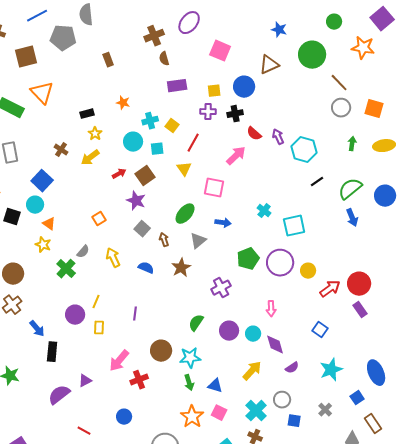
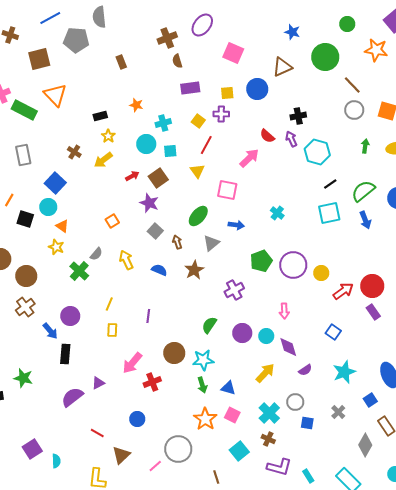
black cross: (235, 114) -> (298, 116), moved
yellow square: (172, 126) -> (198, 121), moved
cyan square: (294, 226) -> (329, 213), moved
purple circle: (75, 315) -> (70, 316), moved

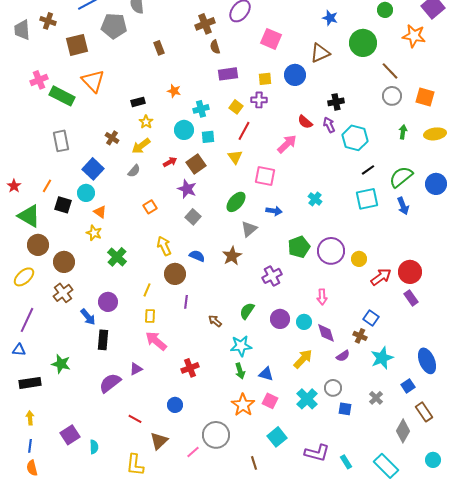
brown arrow: (177, 242) -> (215, 321), moved, turned -32
gray semicircle: (96, 254) -> (134, 171), moved
brown circle: (174, 353) -> (175, 274), moved
pink arrow: (132, 363) -> (156, 341), moved, turned 90
brown cross: (268, 439) -> (360, 336), moved

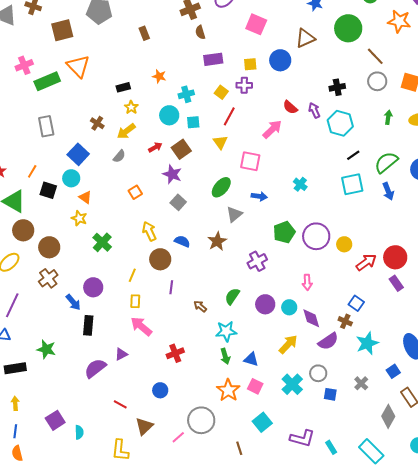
green rectangle: (62, 96) -> (47, 81), turned -50
black cross: (336, 102) -> (337, 87), moved
purple semicircle: (343, 356) -> (328, 341), size x1.5

